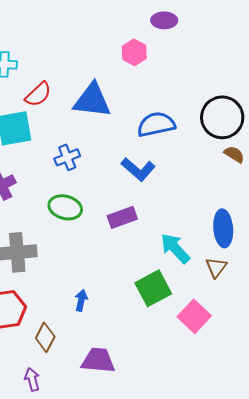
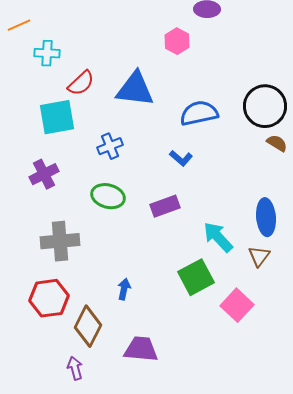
blue L-shape: (138, 169) -> (181, 158), size x0.7
brown diamond: (45, 337) -> (88, 326), size x1.4

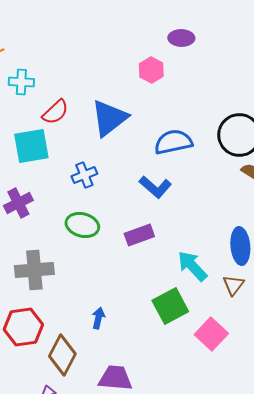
blue triangle: (135, 89) -> (109, 118), turned -45
blue L-shape: (181, 158) -> (155, 187), size x1.4

